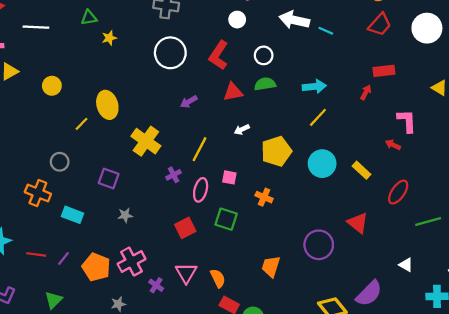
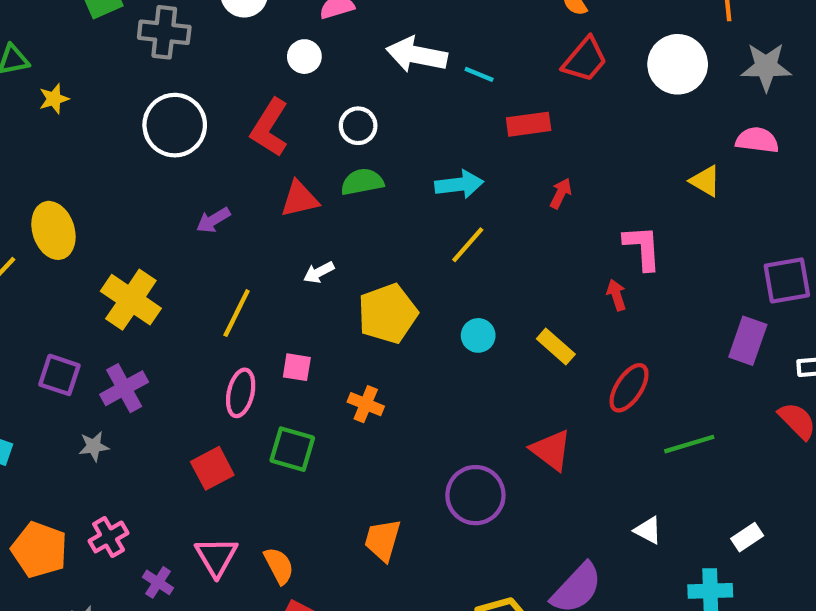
red rectangle: (384, 71) -> (529, 124), moved
red arrow: (393, 145) -> (616, 295), turned 48
cyan circle: (322, 164) -> (478, 335), size x0.6
purple cross: (174, 175) -> (124, 388), moved, size x1.5
pink cross: (132, 262) -> (109, 537), size x0.7

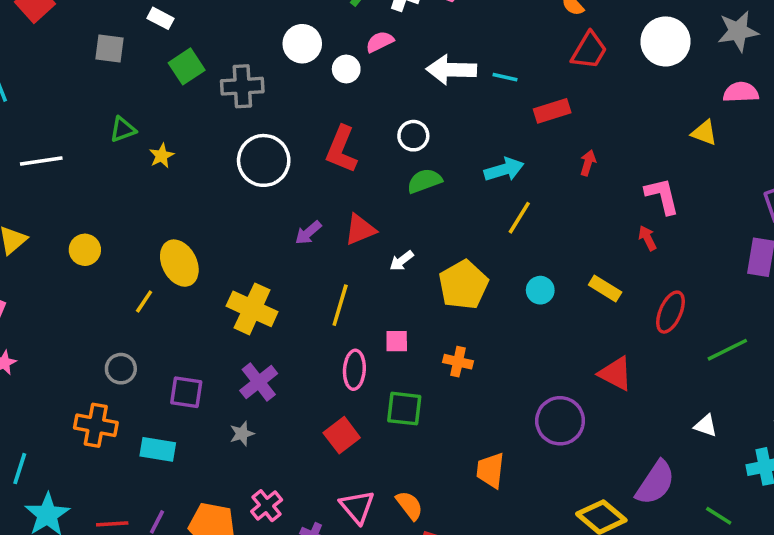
white circle: (304, 57) -> (346, 69), moved
red triangle: (300, 199) -> (360, 230), moved
purple square: (59, 375) -> (186, 392), moved

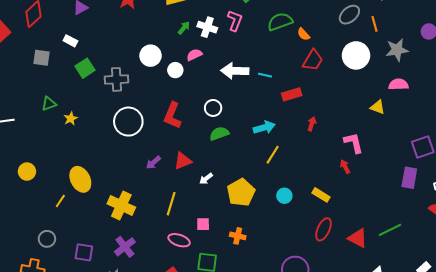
red ellipse: (670, 312) -> (324, 229), moved
pink ellipse: (354, 370) -> (179, 240), turned -75
red triangle: (616, 374) -> (358, 238), moved

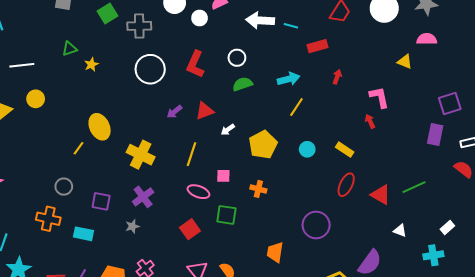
yellow circle: (27, 172) -> (36, 99), moved

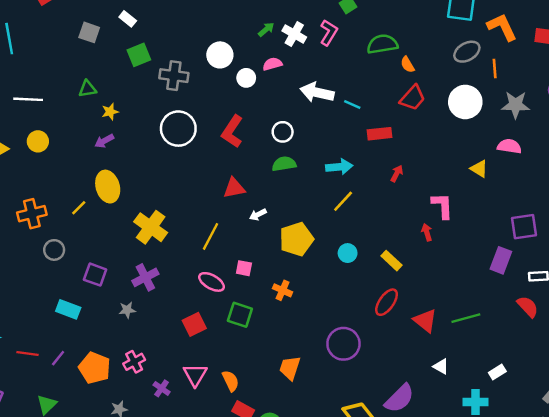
purple arrow: (174, 112) -> (104, 141), moved
orange cross: (48, 219) -> (32, 214), moved, turned -35

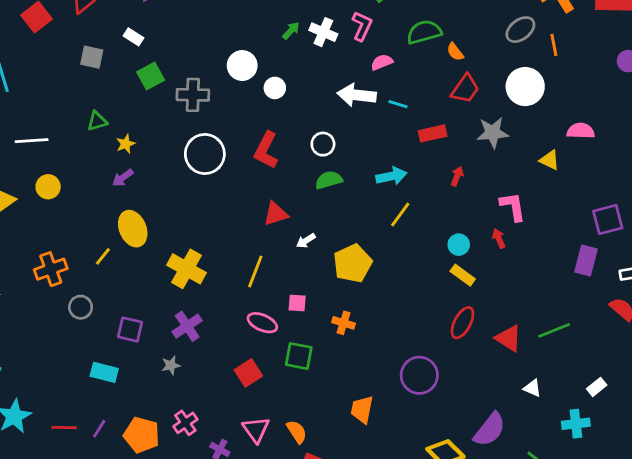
pink semicircle: (272, 64) -> (382, 62), moved
gray star: (516, 105) -> (493, 133), moved
cyan circle: (348, 253) -> (459, 245), moved

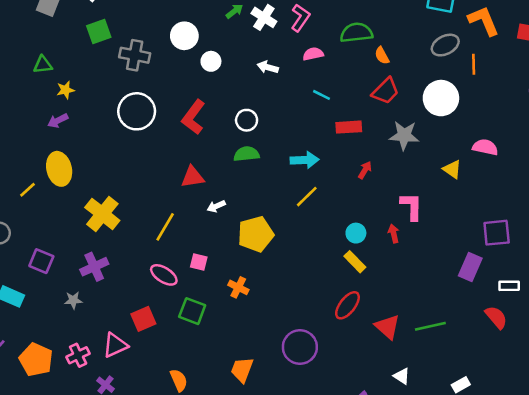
white arrow: (357, 95) -> (268, 67), moved, size x0.6
pink triangle: (256, 430) -> (115, 345), moved, turned 32

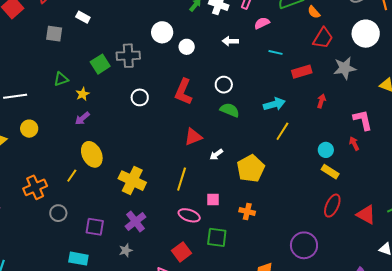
green square: (99, 31) -> (100, 64), moved
white circle: (137, 111) -> (140, 97), size x0.6
green semicircle: (246, 154) -> (230, 110), turned 42

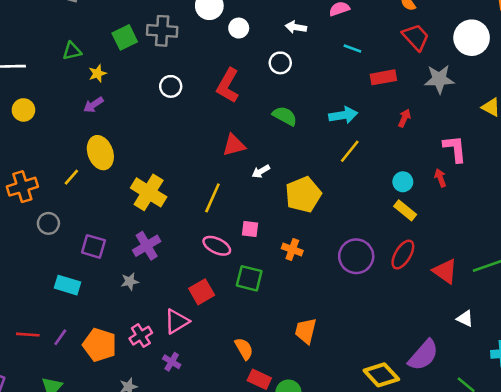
red trapezoid: (323, 38) -> (416, 37), turned -80
white circle: (224, 85) -> (280, 63), moved
purple circle: (304, 245) -> (356, 256), moved

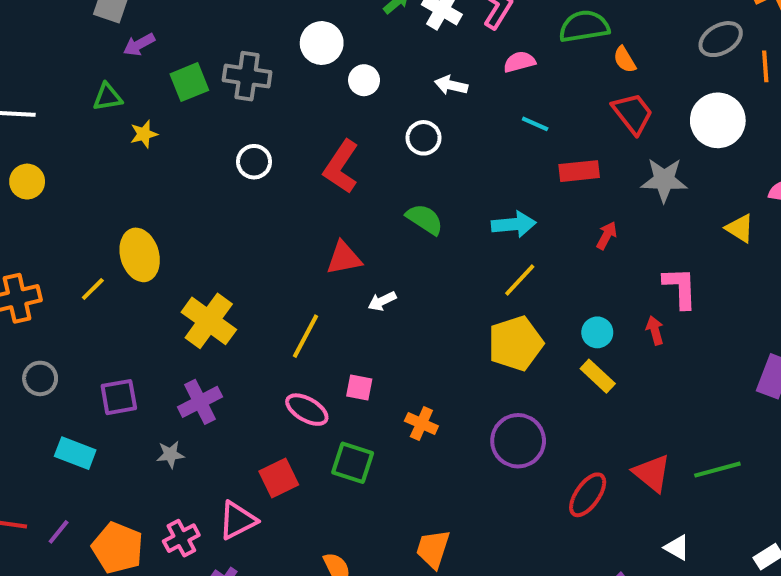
purple arrow: (93, 105) -> (139, 45), moved
yellow pentagon: (303, 195) -> (516, 343), moved
gray circle: (48, 223) -> (40, 378), moved
purple square: (93, 246) -> (119, 397), turned -30
red ellipse: (403, 255) -> (588, 495), moved

